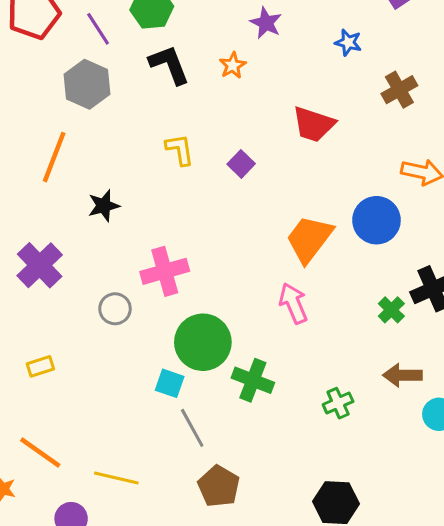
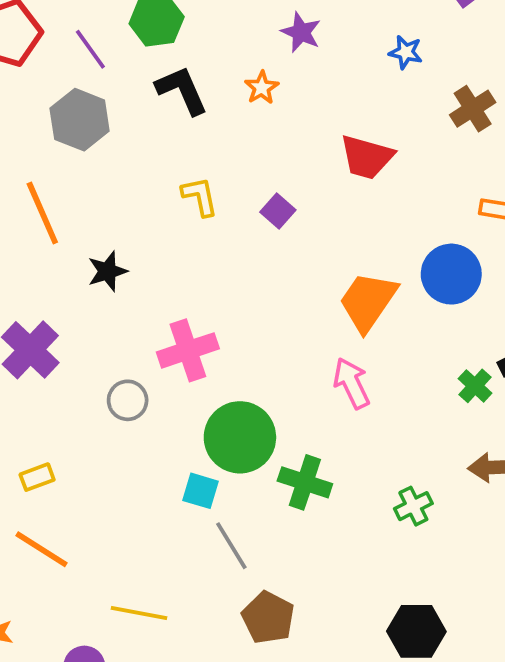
orange line: (54, 157) -> (42, 213), turned -42
orange line: (40, 453) -> (41, 549), moved

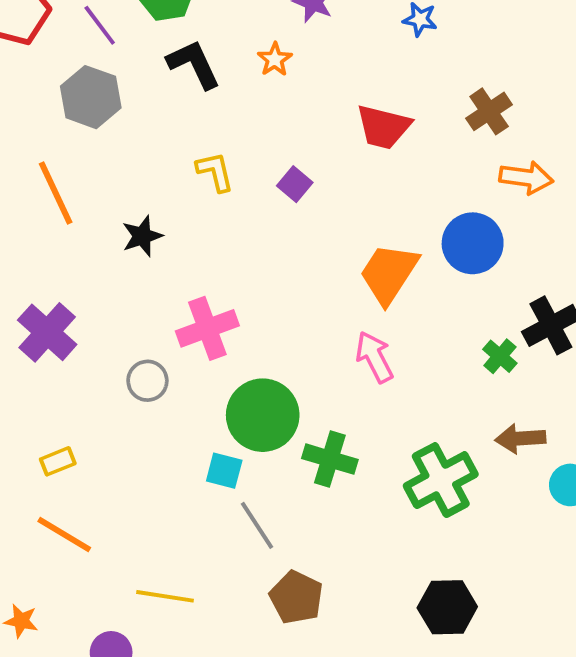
brown cross: (473, 109) -> (489, 111), moved
black star: (107, 271) -> (142, 236), moved
green cross: (413, 506) -> (441, 480), size x1.8

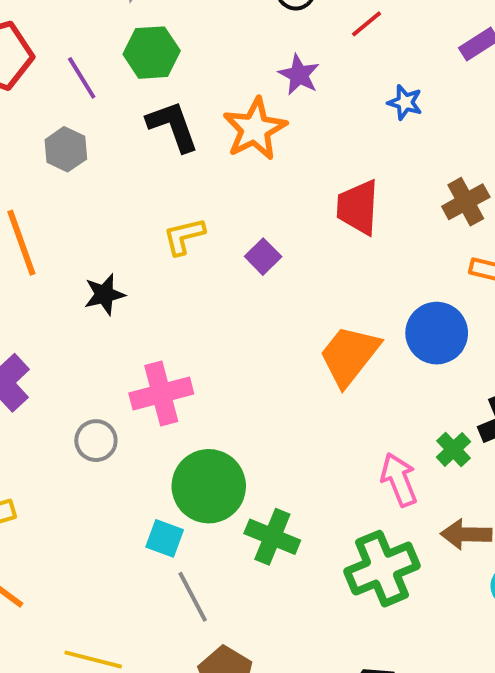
orange star: (275, 59) -> (255, 129), size x1.8
gray hexagon: (91, 97) -> (66, 149), size x0.7
red trapezoid: (383, 127) -> (358, 207), turned 74
yellow L-shape: (215, 172) -> (184, 236), turned -96
pink arrow: (374, 357) -> (399, 480), moved

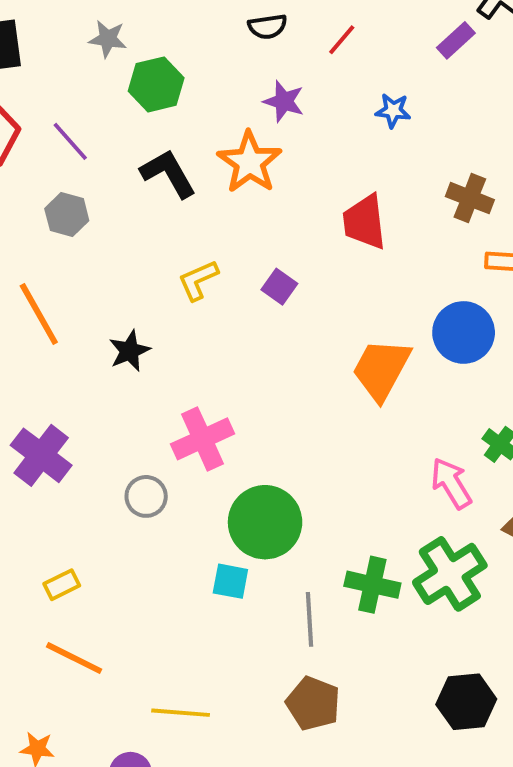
green hexagon: (152, 53) -> (156, 84), moved
brown cross: (466, 202) -> (470, 198), turned -30
green cross: (272, 537) -> (372, 585), moved
gray line: (193, 597) -> (309, 619), moved, turned 34

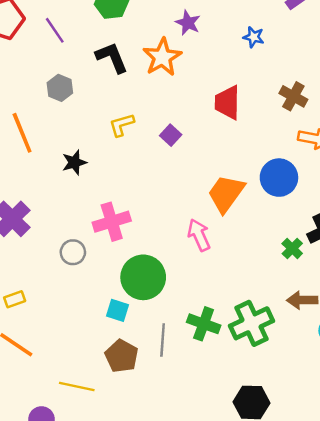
gray hexagon: (67, 215) -> (60, 88), moved
pink arrow: (451, 483) -> (199, 235), moved
brown pentagon: (313, 703) -> (122, 356), moved

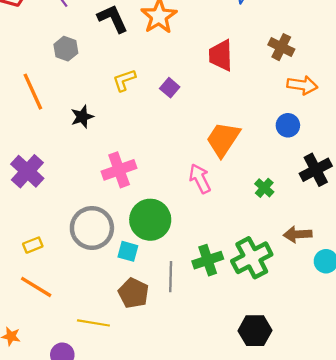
blue circle: (279, 178) -> (288, 125), moved, size x0.7
green cross: (292, 248) -> (264, 188), moved
gray circle: (73, 252) -> (92, 228), moved, size x1.8
green cross: (204, 324) -> (208, 260), turned -36

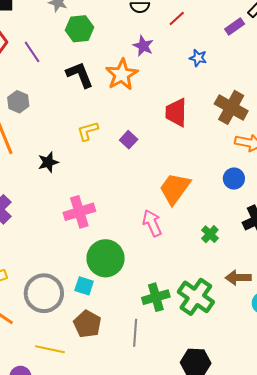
brown cross: (281, 47) -> (231, 107), size x1.4
gray hexagon: (66, 49) -> (18, 102), moved
gray circle: (92, 228) -> (44, 293), moved
green cross: (252, 258) -> (196, 297), turned -30
gray line: (171, 277) -> (135, 333), moved

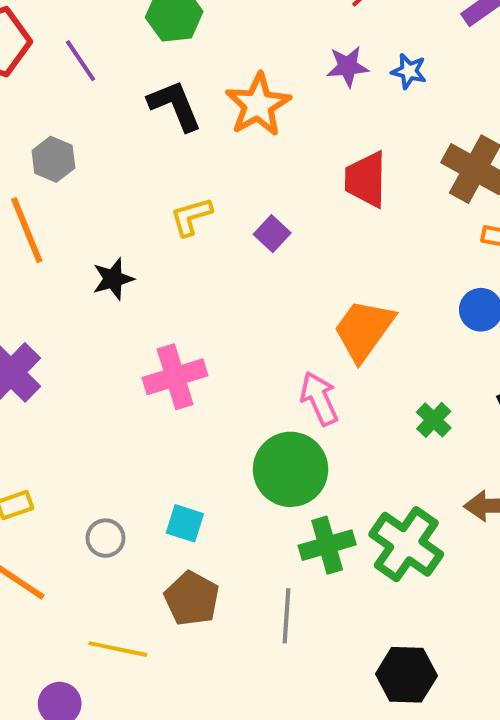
purple star: (143, 46) -> (348, 66), moved, turned -30
green circle: (106, 258) -> (291, 469), moved
gray circle: (44, 293) -> (106, 538), size x0.5

